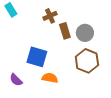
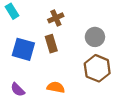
brown rectangle: (65, 31) -> (51, 44), moved
blue square: (37, 57) -> (23, 49), moved

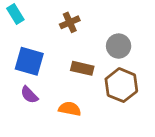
brown rectangle: (51, 44) -> (82, 68), moved, turned -60
purple semicircle: (18, 90) -> (29, 95), moved

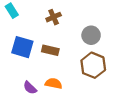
brown rectangle: (82, 68) -> (50, 50), moved
purple semicircle: (29, 95) -> (30, 88), moved

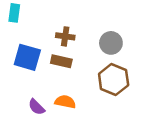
cyan rectangle: (12, 11) -> (14, 13), turned 40
brown cross: (54, 17) -> (65, 36), moved, turned 32

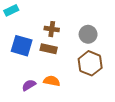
cyan rectangle: (14, 13) -> (11, 10), turned 56
purple semicircle: (36, 107) -> (29, 85), turned 104

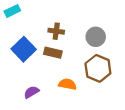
blue square: (22, 46) -> (24, 49), turned 30
orange semicircle: (52, 81) -> (67, 84), moved

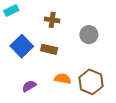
brown cross: (56, 31) -> (52, 20), moved
brown hexagon: (98, 68) -> (91, 82), moved

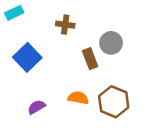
brown rectangle: (49, 49) -> (90, 59), moved, turned 56

